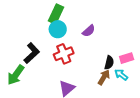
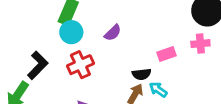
pink rectangle: (127, 58) -> (167, 54), moved
black semicircle: (109, 63) -> (141, 74), turned 72

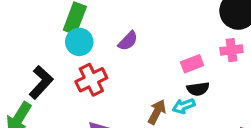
black semicircle: (141, 74) -> (198, 89), moved
cyan arrow: (158, 90) -> (184, 106), turned -54

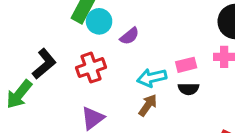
cyan circle: (79, 42) -> (99, 21), moved
cyan arrow: (184, 106) -> (152, 78), moved, size x1.4

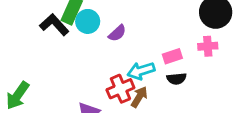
black L-shape: (44, 64) -> (54, 25), moved, turned -88
red cross: (91, 68) -> (120, 89), moved

